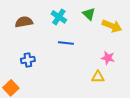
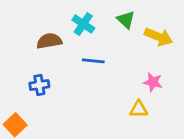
brown semicircle: (24, 22) -> (49, 41), moved

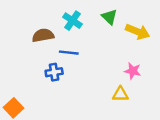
blue line: (93, 61) -> (69, 53), moved
blue cross: (39, 85) -> (54, 72), moved

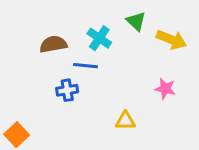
cyan cross: (72, 21) -> (99, 38), moved
yellow triangle: (120, 94) -> (125, 121), moved

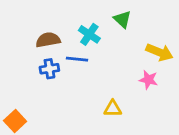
yellow arrow: (171, 40) -> (159, 52), moved
blue cross: (67, 90) -> (49, 69), moved

